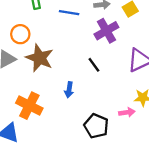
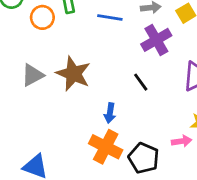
orange circle: (20, 34) -> (42, 17), moved
orange cross: (29, 106) -> (106, 147), moved

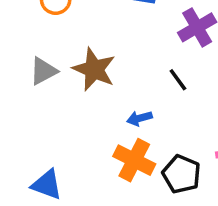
blue arrow: (110, 113) -> (139, 118), turned 66

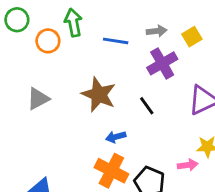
brown star: (94, 69) -> (99, 95), moved

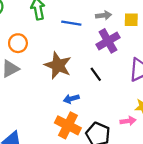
yellow square: (192, 37) -> (131, 20), turned 32
orange circle: (48, 41) -> (18, 43), moved

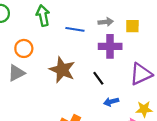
purple cross: (108, 41) -> (110, 46), turned 30
blue arrow: (71, 99) -> (111, 102), moved

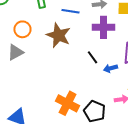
brown star: (62, 70) -> (58, 35), moved
blue arrow: (111, 102) -> (110, 68), moved

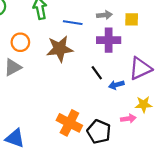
brown star: (58, 35) -> (60, 49), turned -30

